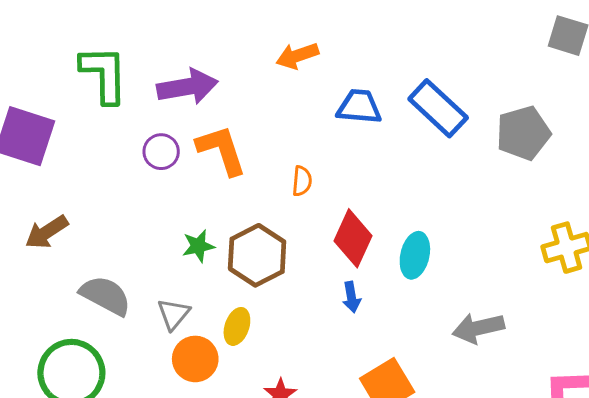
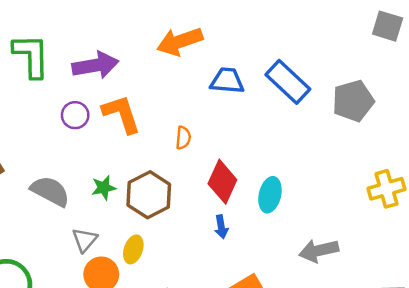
orange arrow: (297, 56) -> (180, 41), size x1.4
gray semicircle: (105, 296) -> (50, 191), moved

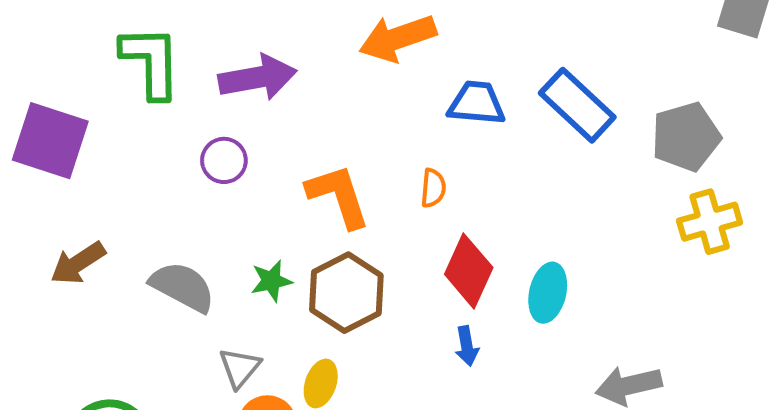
orange L-shape: (121, 114) -> (338, 196), moved
orange semicircle: (183, 138) -> (433, 188), moved
yellow cross: (386, 189) -> (710, 222), moved

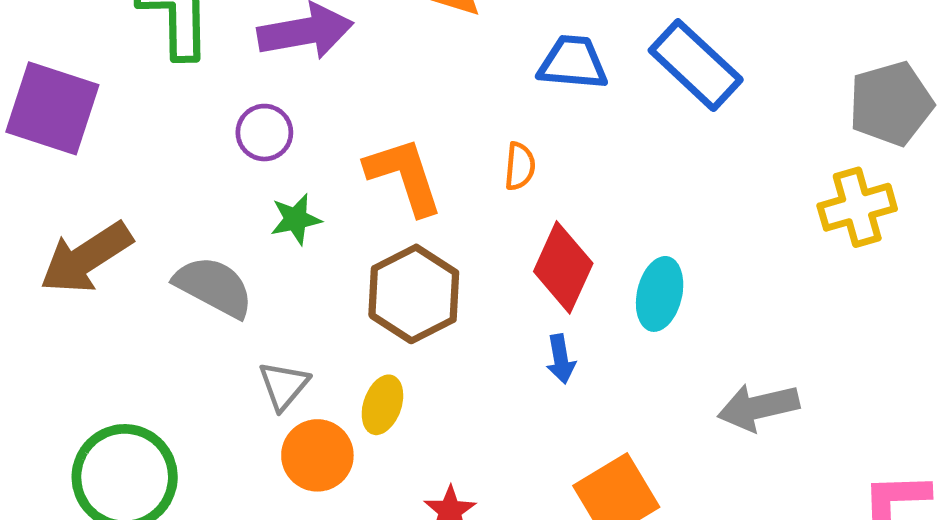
gray pentagon: (686, 137) -> (891, 104), moved
brown arrow: (78, 263) -> (86, 258), size x1.4
green star: (271, 281) -> (296, 219), moved

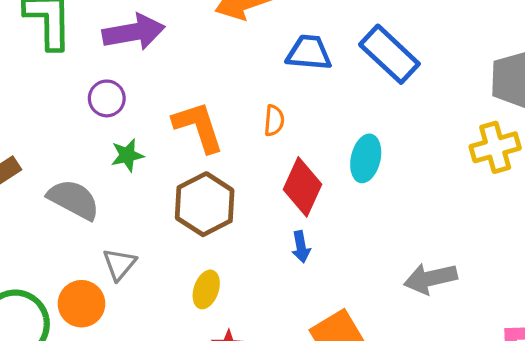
cyan ellipse: (660, 294) -> (366, 158), moved
yellow ellipse: (382, 405) -> (206, 289), moved
orange circle: (317, 455) -> (81, 304), moved

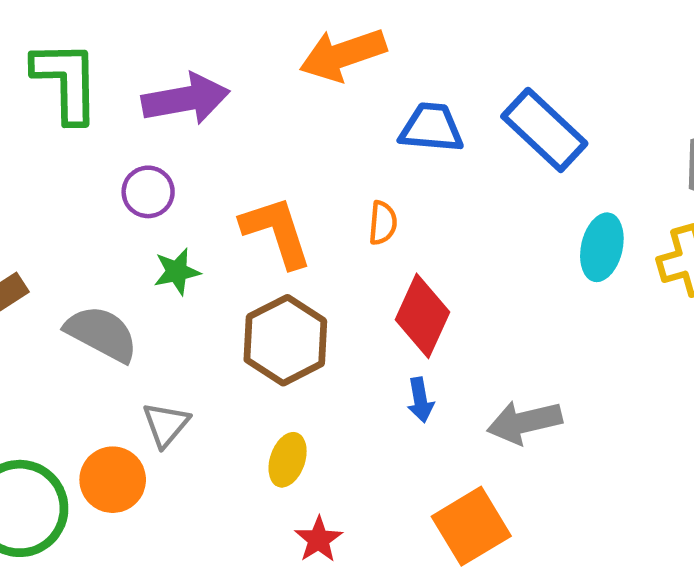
cyan ellipse: (366, 158) -> (602, 247), moved
gray arrow: (430, 278) -> (524, 422), moved

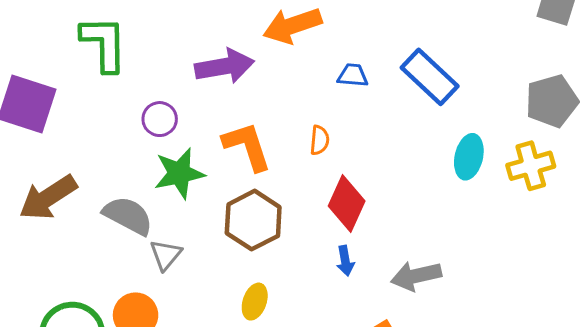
purple arrow: (186, 99) -> (225, 66), moved
blue trapezoid: (431, 128) -> (353, 75), size x0.7
green star: (177, 272) -> (179, 173), size x1.6
gray triangle: (166, 424) -> (166, 255), moved

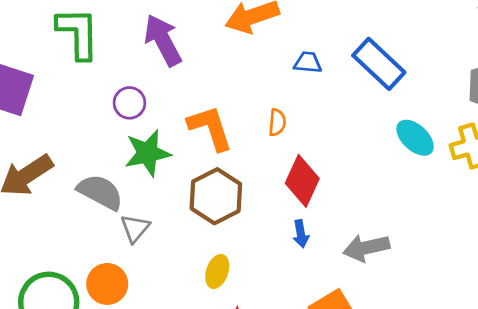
purple arrow: (225, 66) -> (163, 40), moved, turned -108
cyan ellipse: (469, 157) -> (415, 138), turned -60

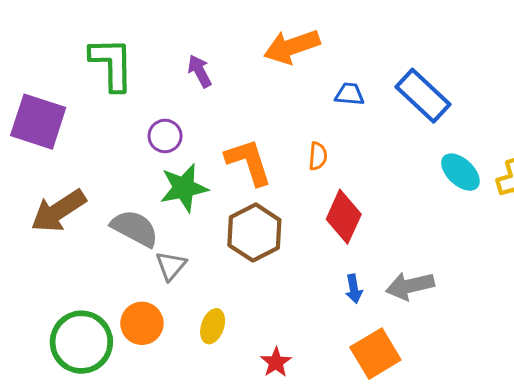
purple arrow: (163, 40) -> (200, 71), size x0.6
blue arrow: (301, 234) -> (354, 289), moved
yellow ellipse: (217, 271) -> (213, 326), moved

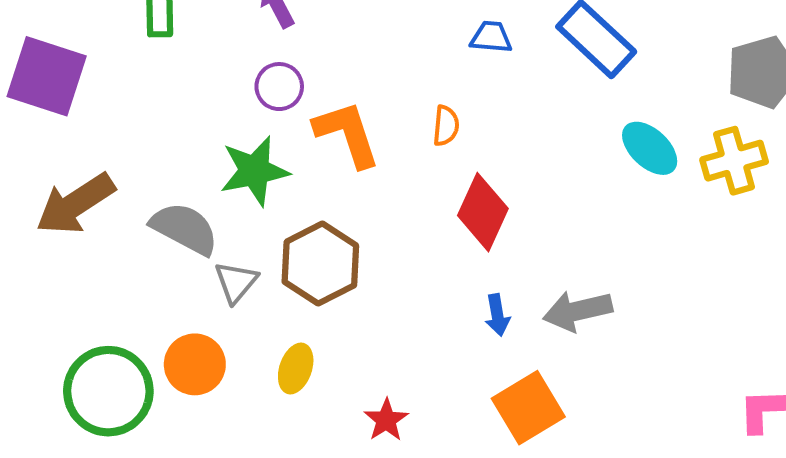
purple circle: (165, 136) -> (279, 87), moved
brown hexagon: (254, 233) -> (320, 264), moved

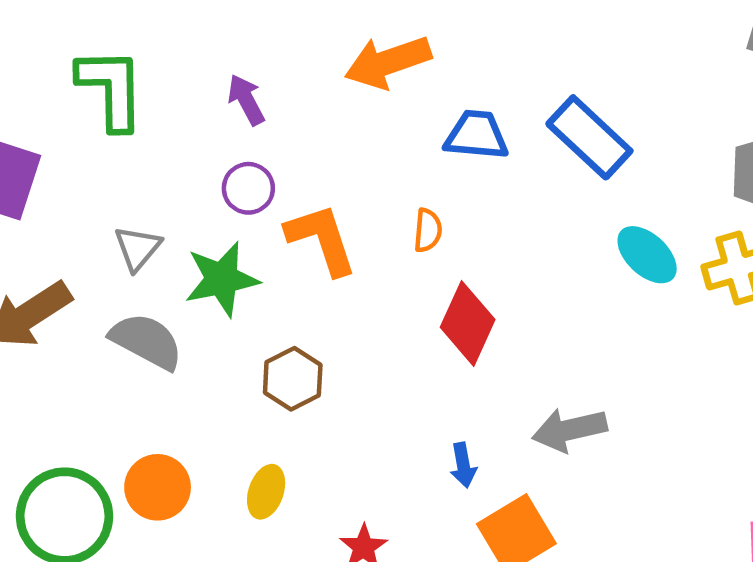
blue trapezoid: (491, 37) -> (476, 135), size x1.4
brown hexagon: (320, 264) -> (293, 379), size x0.7
gray triangle: (236, 282) -> (138, 248), moved
blue arrow: (497, 315) -> (463, 465), moved

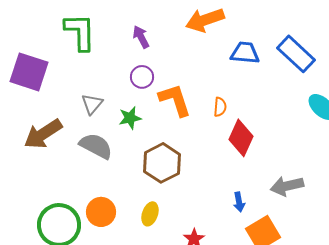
orange semicircle: (428, 230) -> (220, 107), moved
green star: (222, 279) -> (130, 118), size x0.7
brown hexagon: (293, 379) -> (162, 163), size x1.4

